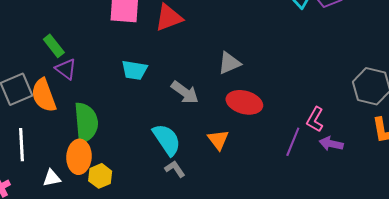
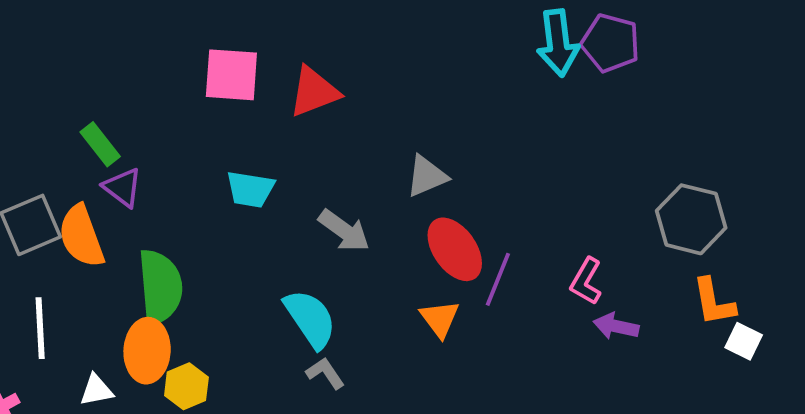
red ellipse: (244, 102) -> (455, 249), turned 40
orange triangle: (218, 140) -> (440, 319), moved
purple line: (293, 142) -> (498, 279), moved

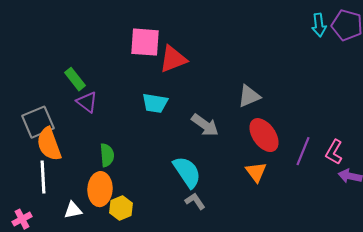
cyan arrow: (558, 43) -> (319, 25), size x0.7
red triangle: (314, 92) -> (173, 59), moved
orange semicircle: (81, 236) -> (49, 144), moved
purple line: (498, 279) -> (303, 151), moved
green semicircle: (160, 287) -> (107, 155), size x0.6

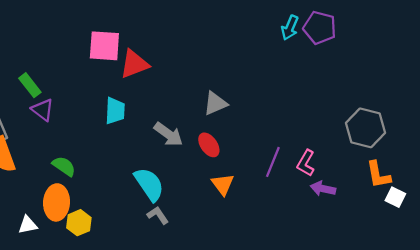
cyan arrow: (319, 25) -> (290, 28), turned 30
cyan trapezoid: (155, 103) -> (115, 111), turned -96
red ellipse: (264, 135) -> (209, 145), moved, size x0.7
green semicircle: (107, 155) -> (64, 166), turned -50

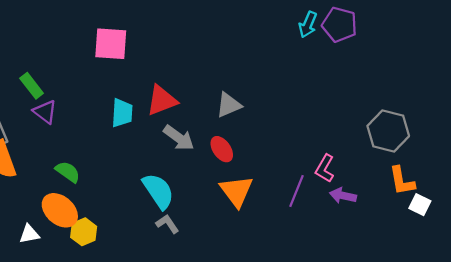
red triangle: (134, 64) -> (162, 100), moved
purple line: (273, 162) -> (296, 191), moved
orange triangle: (223, 184) -> (236, 191), size x1.4
orange ellipse: (57, 202) -> (60, 210), turned -52

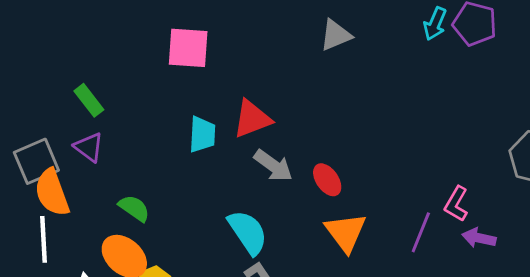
gray triangle: (229, 105) -> (336, 35), moved
purple triangle: (45, 112) -> (89, 147), moved

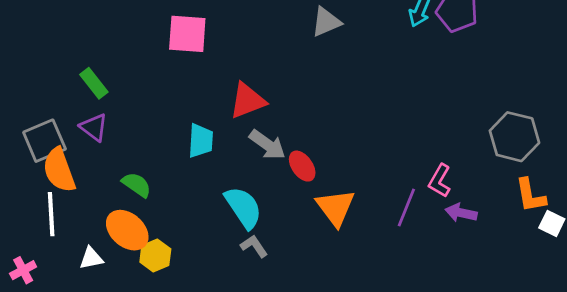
cyan trapezoid: (202, 134) -> (201, 141), moved
red ellipse: (327, 180) -> (302, 166), moved

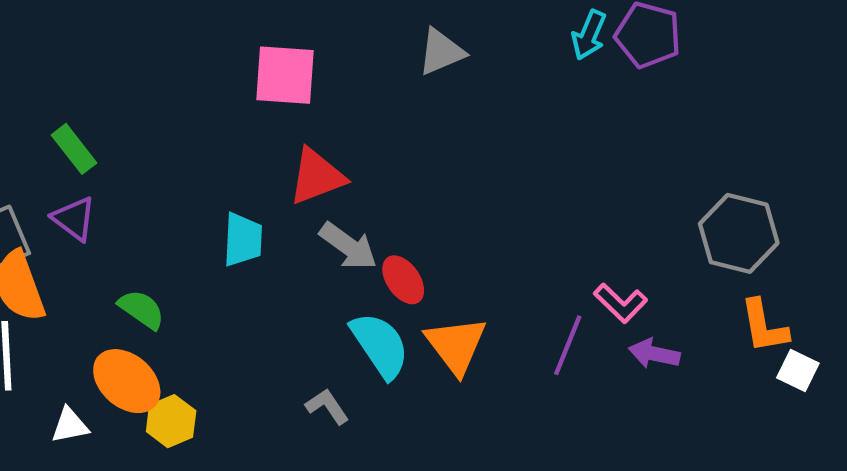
pink square: (187, 34) -> (285, 75), moved
pink L-shape: (440, 181) -> (621, 303), turned -76
cyan semicircle: (243, 207) -> (380, 345), moved

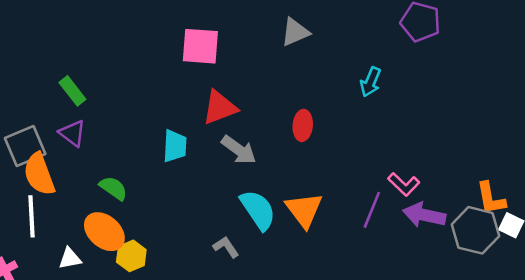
cyan arrow: (589, 35) -> (371, 82), moved
gray hexagon: (739, 233) -> (475, 230), moved
red ellipse: (403, 280) -> (303, 125), moved, turned 40
purple arrow: (654, 354) -> (424, 215), size x1.4

